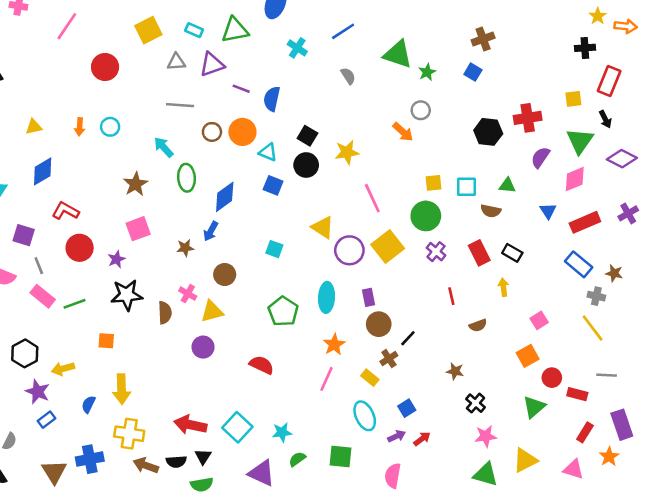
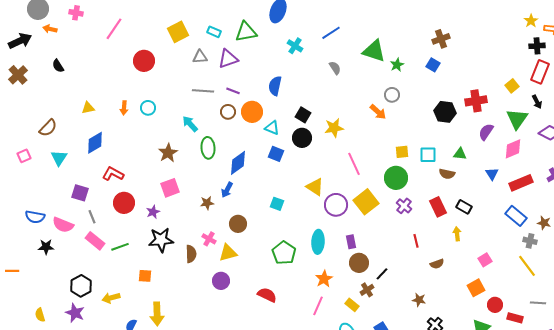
black cross: (585, 48) -> (537, 46), moved
purple line: (241, 89) -> (233, 91), moved
yellow square: (573, 99) -> (512, 86), turned -32
purple star: (38, 392) -> (75, 313), moved

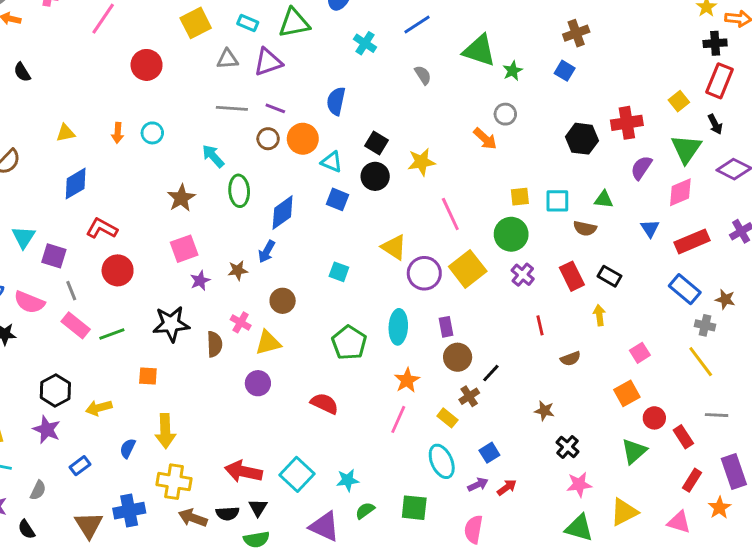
cyan triangle: (59, 158) -> (24, 237), moved
purple star: (153, 212) -> (200, 281), moved
red rectangle: (515, 318) -> (683, 437), turned 42

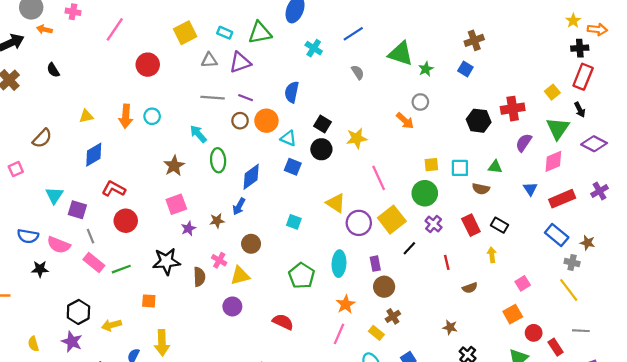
orange arrow: (118, 133) -> (126, 116), size x1.5
black line: (491, 373) -> (409, 248), moved

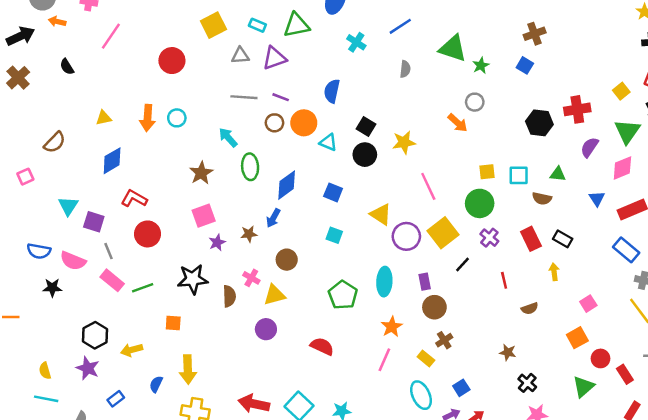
pink line: (115, 29) -> (111, 36), moved
gray semicircle: (358, 72) -> (405, 69), turned 40
blue square: (293, 167) -> (333, 192), moved

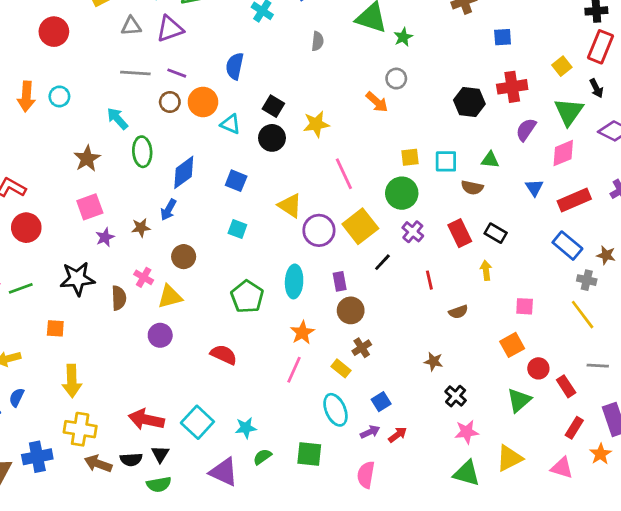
blue square: (525, 65) -> (503, 37), moved, turned -35
pink square: (588, 304) -> (525, 306), turned 35
blue semicircle: (156, 384) -> (17, 397), moved

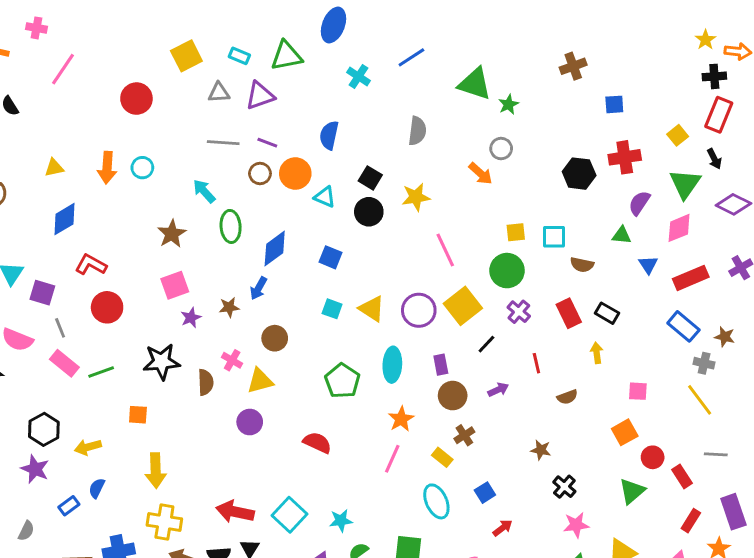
gray semicircle: (318, 41) -> (417, 131), moved, size x1.4
green triangle: (490, 160) -> (622, 235), moved
yellow triangle: (290, 206) -> (372, 309), moved
purple arrow: (370, 432) -> (498, 390), moved

